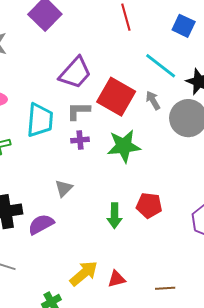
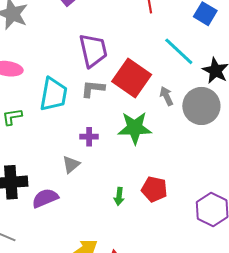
purple trapezoid: (75, 73) -> (93, 50), turned -60
gray arrow: (153, 100) -> (166, 96), moved
purple cross: (80, 140) -> (89, 137), moved
green arrow: (115, 216) -> (119, 196), size x0.7

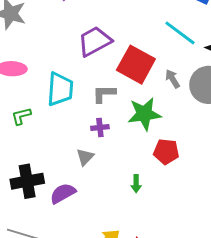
purple trapezoid: (93, 50) -> (95, 41), turned -99
gray L-shape: (93, 89) -> (104, 94), moved
red pentagon: (154, 189) -> (166, 152), moved

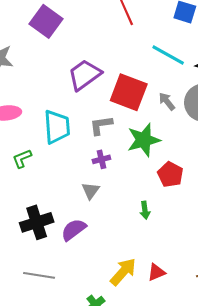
red pentagon: (166, 152) -> (170, 174), turned 30

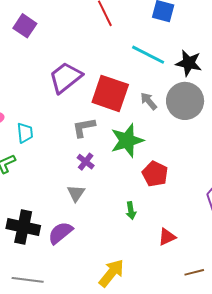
purple square: (46, 21) -> (25, 26), size x0.7
cyan trapezoid: (57, 127) -> (25, 133), moved, size x0.6
purple cross: (101, 159) -> (86, 162), turned -36
black cross: (37, 222) -> (23, 227), turned 32
red triangle: (156, 272) -> (167, 237), moved

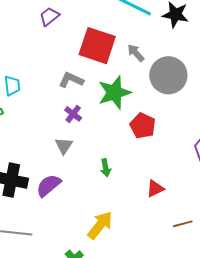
purple trapezoid: (66, 78) -> (49, 16), moved, size x0.6
gray circle: (185, 101) -> (168, 75), moved
gray L-shape: (84, 127) -> (71, 80), turned 35
green arrow: (131, 211) -> (106, 168), moved

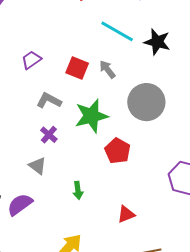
purple trapezoid: (49, 16) -> (31, 60), moved
red square: (97, 46) -> (77, 68), size x0.6
gray arrow: (136, 53) -> (107, 69), moved
gray triangle: (64, 146) -> (38, 166), turned -30

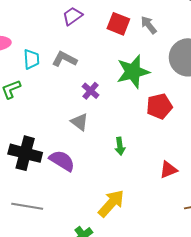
gray L-shape: (49, 101) -> (64, 59), moved
red pentagon: (118, 151) -> (159, 106), turned 30
purple semicircle: (20, 204) -> (62, 161), turned 68

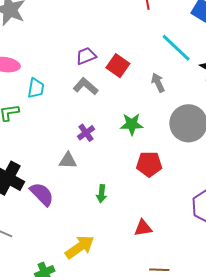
red square: (118, 24) -> (118, 66), moved
gray L-shape: (64, 59) -> (86, 86), moved
green star: (133, 72) -> (132, 124), size x0.7
gray triangle: (79, 122) -> (68, 160), turned -48

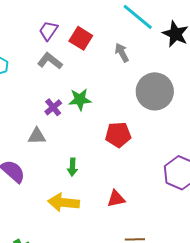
purple trapezoid: (86, 56) -> (48, 31), turned -30
green star: (132, 124) -> (80, 99), moved
yellow arrow: (80, 247) -> (64, 202), moved, turned -136

